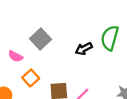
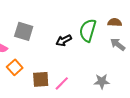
gray square: (40, 39) -> (24, 31), turned -30

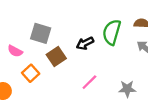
brown square: (41, 79) -> (56, 57), moved, turned -30
pink line: (62, 83) -> (89, 82), moved

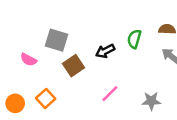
green semicircle: (112, 32) -> (134, 39), size x0.7
orange square: (31, 73) -> (46, 98), moved

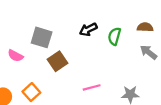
black arrow: (105, 51) -> (88, 29), moved
pink line: (110, 94) -> (92, 87), turned 30

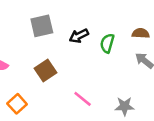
gray square: (42, 37) -> (42, 26), moved, turned -30
pink line: (92, 87) -> (83, 99), turned 54

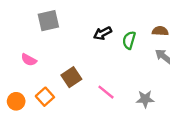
gray square: (42, 26) -> (48, 21), moved
brown square: (45, 70) -> (71, 77), moved

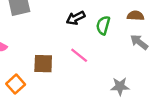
brown square: (71, 77) -> (43, 64), turned 36
pink line: (106, 92) -> (79, 55), moved

